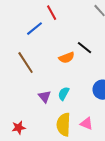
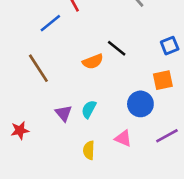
pink triangle: (87, 124) -> (123, 138), moved
yellow semicircle: (64, 125) -> (89, 150), size x0.6
red star: (19, 128) -> (20, 130), moved

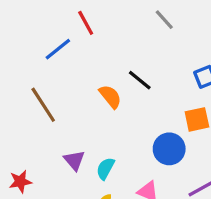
orange semicircle: (93, 62) -> (110, 97), turned -108
cyan semicircle: (89, 109) -> (105, 169), moved

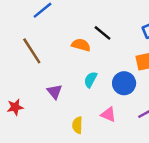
orange semicircle: (110, 97) -> (81, 45), turned -36
cyan semicircle: (105, 169) -> (91, 80), moved

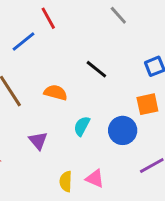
orange semicircle: (81, 45) -> (56, 93), moved
pink triangle: (108, 114) -> (95, 179), moved

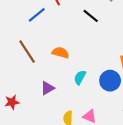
black line: (96, 69) -> (91, 16), moved
purple triangle: (38, 141) -> (48, 88), turned 40

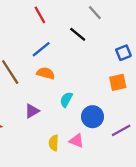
blue line: (37, 15) -> (41, 49), moved
blue circle: (110, 81) -> (93, 117), moved

